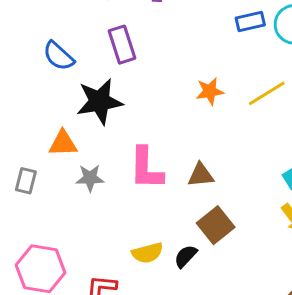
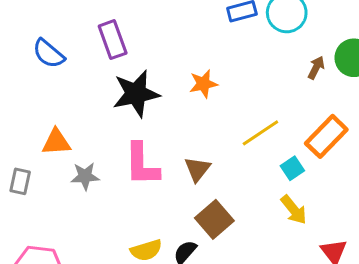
yellow line: (267, 93) -> (260, 133), moved
black star: (99, 101) -> (136, 94), moved
brown triangle: (201, 175) -> (197, 169), turned -44

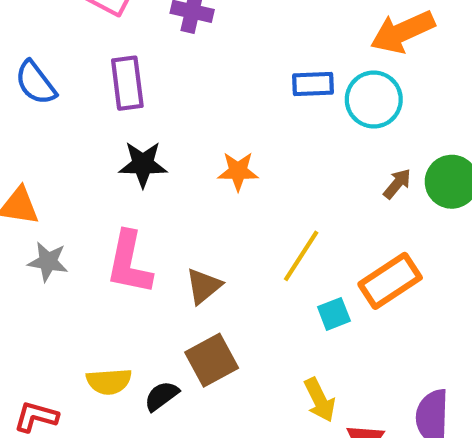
black star: (136, 94) -> (143, 164), size x0.7
yellow line: (260, 133) -> (301, 256), turned -36
yellow arrow: (294, 210) -> (320, 400), moved

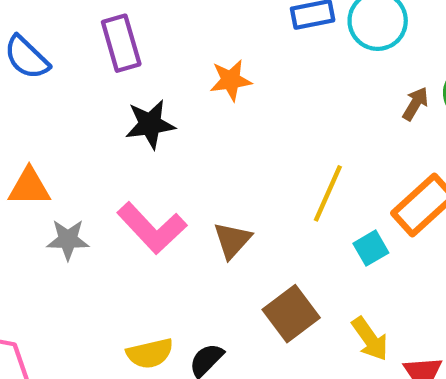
orange star: (238, 171) -> (231, 80), moved
pink L-shape: (129, 263) -> (152, 228), turned -46
brown square: (212, 360) -> (291, 314), moved

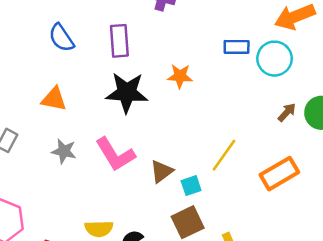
black star: (150, 124) -> (127, 93), size x1.4
orange triangle: (29, 187) -> (54, 99), moved
cyan square: (371, 248) -> (191, 186), moved

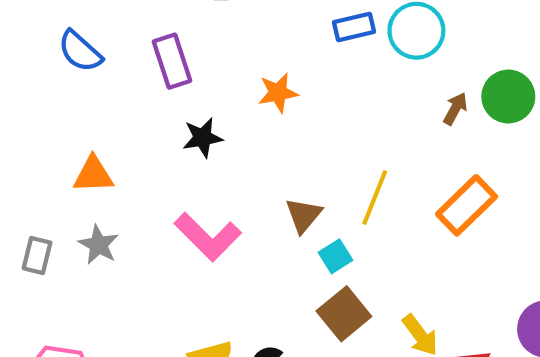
blue semicircle: (61, 38) -> (80, 51), moved
black star: (127, 93) -> (202, 138), size x0.6
gray star: (64, 151) -> (98, 245), moved, turned 30
brown triangle: (162, 171) -> (304, 215), moved

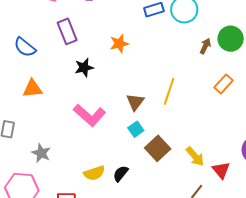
blue semicircle: (80, 51) -> (25, 47), moved
orange rectangle: (467, 205) -> (224, 84), moved, size x0.7
gray star: (98, 245) -> (41, 153), moved
cyan square: (336, 256) -> (136, 129), moved

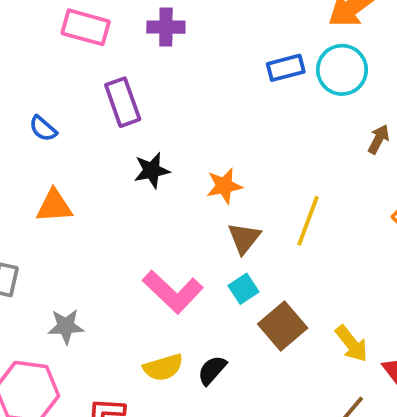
orange star: (119, 44) -> (224, 186), moved
blue semicircle: (25, 47) -> (43, 129), size x0.7
pink L-shape: (90, 115) -> (173, 292), moved
gray star: (41, 153) -> (66, 326), turned -30

